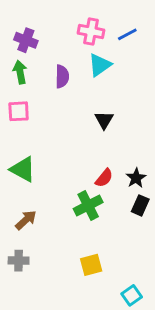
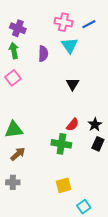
cyan triangle: (100, 65) -> (70, 45), turned -30
pink square: (19, 111) -> (13, 78), turned -35
green triangle: (23, 169) -> (14, 130), moved, turned -36
green cross: (88, 205) -> (61, 144), turned 36
cyan square: (132, 295) -> (84, 207), moved

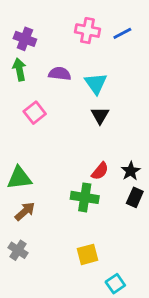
cyan triangle: (70, 45) -> (96, 83), moved
purple semicircle: (43, 54) -> (60, 74), turned -84
pink square: (13, 78) -> (35, 113), moved
gray cross: (13, 182) -> (18, 250), turned 32

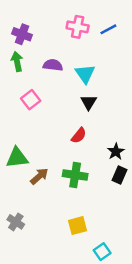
red semicircle: (100, 171) -> (79, 135), moved
brown arrow: (25, 211) -> (39, 176), moved

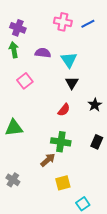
black star: (116, 152) -> (95, 105), moved
brown arrow: (39, 176) -> (48, 160), moved

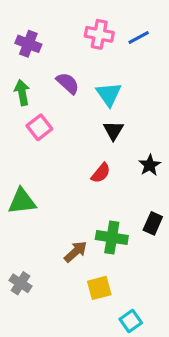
green arrow: (14, 50) -> (22, 93), moved
purple semicircle: (43, 53) -> (68, 83), turned 35
green cross: (61, 142) -> (112, 238), moved

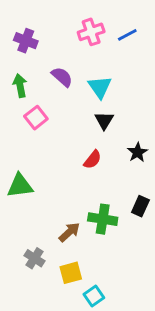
pink cross: (99, 34) -> (91, 32), turned -30
gray cross: (20, 283) -> (34, 258), moved
yellow square: (99, 288) -> (71, 273), moved
cyan square: (131, 321) -> (94, 296), moved

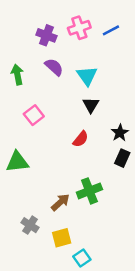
purple cross: (26, 41) -> (46, 35), moved
pink square: (36, 118) -> (34, 115), moved
black rectangle: (140, 206) -> (122, 158), moved
green cross: (103, 219) -> (89, 191), turned -30

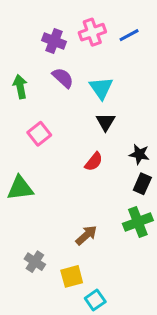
black star: (120, 133) -> (139, 154), turned -30
green cross: (89, 191) -> (138, 222), moved
brown arrow: (60, 202) -> (86, 235), moved

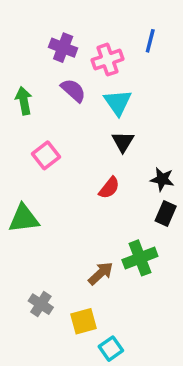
pink cross: (92, 32) -> (107, 60), moved
blue line: (129, 35) -> (150, 41), turned -48
green cross: (138, 222) -> (140, 258), moved

